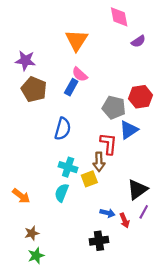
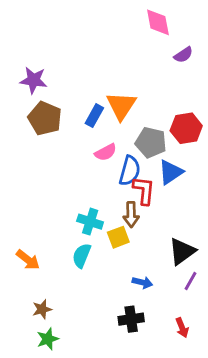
orange triangle: (77, 40) -> (121, 106), moved
pink semicircle: (80, 74) -> (106, 152), moved, turned -70
blue semicircle: (63, 129) -> (130, 171), moved
red arrow: (125, 220) -> (182, 328), moved

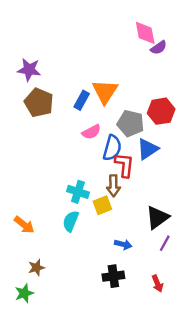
pink diamond: (158, 22) -> (145, 33), moved
green star: (48, 339) -> (24, 293), moved

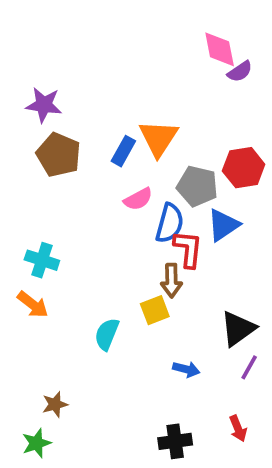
cyan cross: (78, 192) -> (42, 260), moved
orange arrow: (24, 225) -> (33, 305), moved
black cross: (113, 276) -> (175, 441), moved

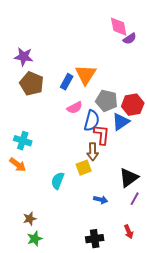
red hexagon: (244, 168) -> (133, 105), moved
green star: (36, 443) -> (35, 239), moved

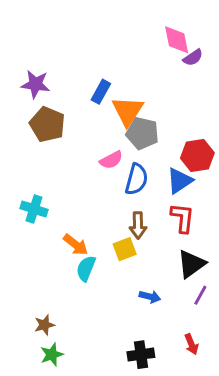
blue rectangle: (67, 82) -> (101, 92), moved
gray pentagon: (107, 101) -> (142, 133), moved
red L-shape: (102, 135) -> (183, 218), moved
orange arrow: (18, 165) -> (76, 245), moved

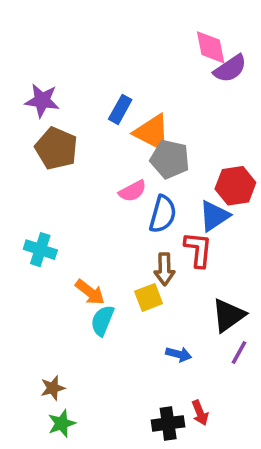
purple semicircle: (193, 58) -> (230, 69), size x1.4
orange triangle: (128, 111) -> (152, 132), turned -36
red L-shape: (183, 218) -> (198, 250), moved
red arrow: (191, 344) -> (200, 413), moved

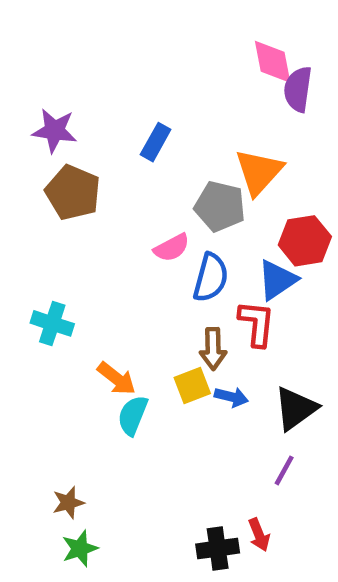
purple semicircle: (230, 69) -> (298, 89), turned 132
orange triangle: (152, 132) -> (259, 172), moved, turned 45
purple line: (239, 352) -> (284, 470), moved
blue arrow: (179, 354) -> (231, 397), moved

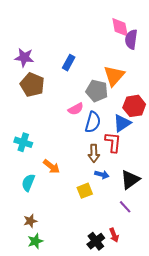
yellow square: (192, 385) -> (85, 191), moved
cyan semicircle: (133, 415) -> (28, 183), moved
purple line: (284, 470) -> (125, 207), turned -72
black cross: (218, 549) -> (96, 241), turned -30

